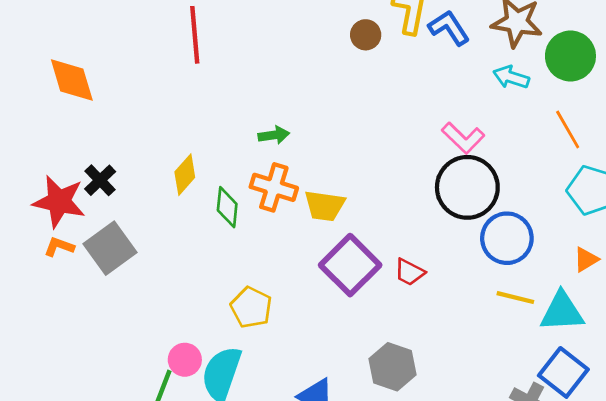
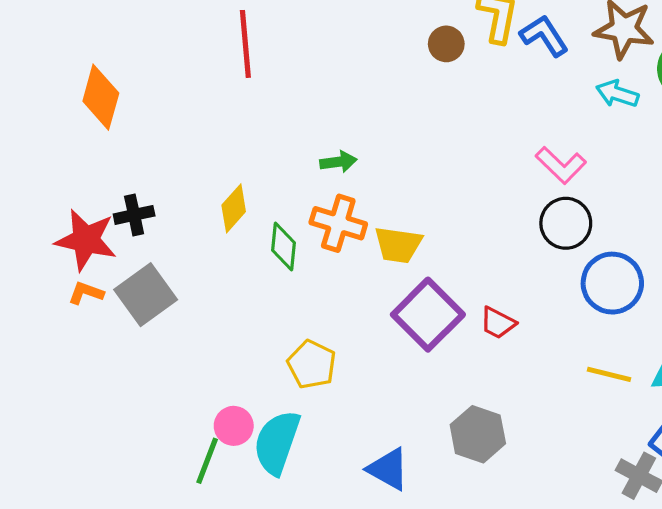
orange diamond: (72, 80) -> (101, 97), turned 32
black cross: (100, 180) -> (134, 215), turned 32
black circle: (467, 187) -> (566, 223), size x0.7
yellow line: (515, 298) -> (609, 374), moved

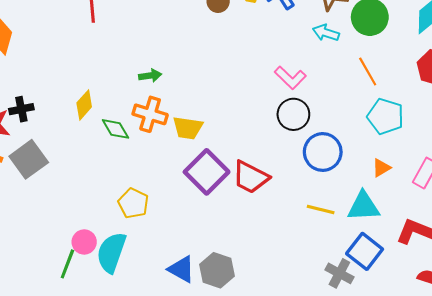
green diamond: (284, 247) -> (116, 129), turned -36
red trapezoid: (498, 323) -> (251, 177), size x1.6
gray hexagon: (478, 434) -> (217, 270), moved

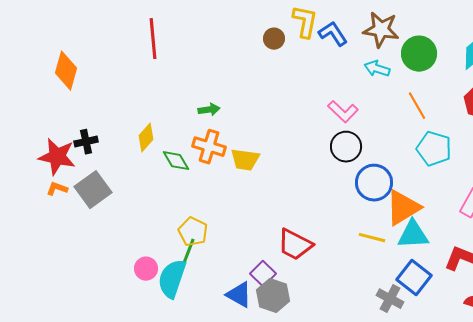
orange triangle: (381, 168) -> (403, 208), moved, size x2.0
purple square: (207, 172) -> (263, 274), moved, size x0.6
red trapezoid: (251, 177) -> (295, 245), moved
green line: (67, 264) -> (188, 253), moved

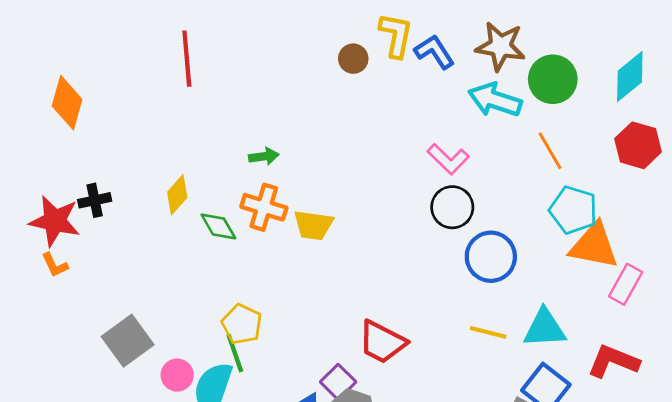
cyan arrow: (377, 69) -> (495, 100), size x1.5
orange L-shape: (57, 189) -> (55, 265), turned -135
gray square: (93, 190) -> (128, 341), moved
orange triangle: (403, 208) -> (594, 246), moved, turned 42
green line: (188, 253) -> (235, 353), turned -40

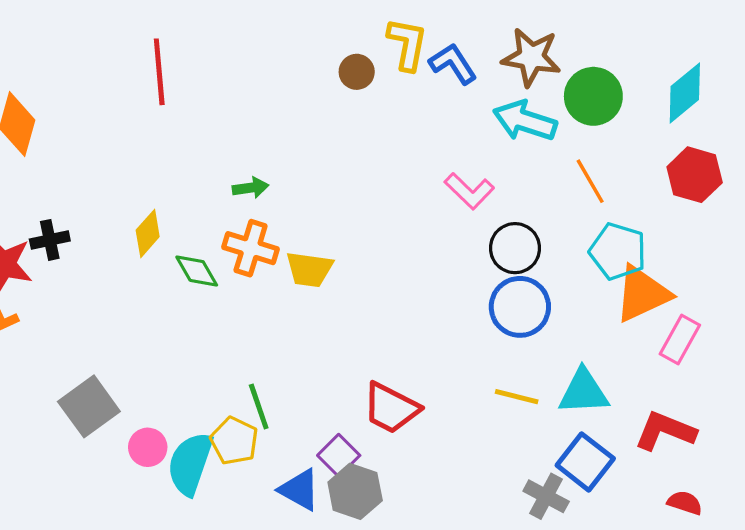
black circle: (452, 207) -> (515, 248), moved
orange triangle: (594, 246) -> (642, 294), turned -36
yellow pentagon: (242, 324) -> (234, 441), moved
green line: (235, 353) -> (259, 406), moved

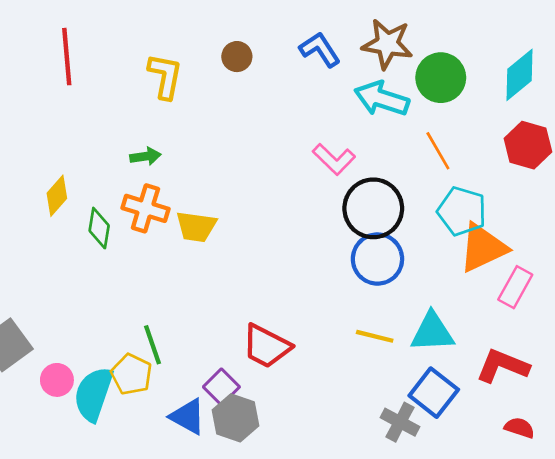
yellow L-shape: (407, 44) -> (165, 76), moved
black circle: (515, 248) -> (373, 208), size x1.4
green diamond: (197, 271) -> (99, 228), turned 39

